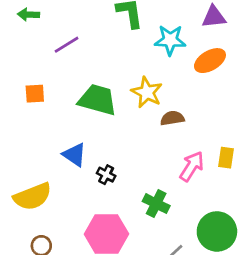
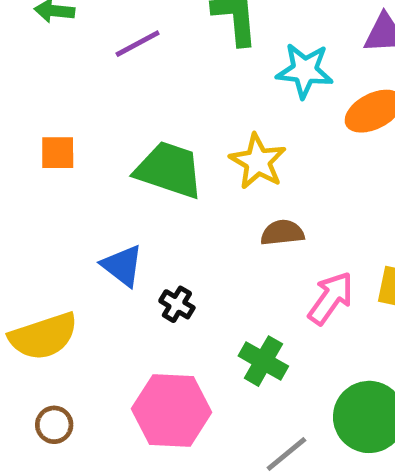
purple line: (67, 45) -> (138, 44), moved
brown semicircle: (172, 118) -> (282, 233), moved

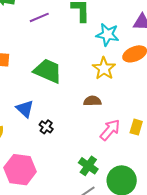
yellow star: (258, 161) -> (104, 68), moved
green cross: (263, 361) -> (88, 166), moved
pink hexagon: (172, 410) -> (20, 170), moved

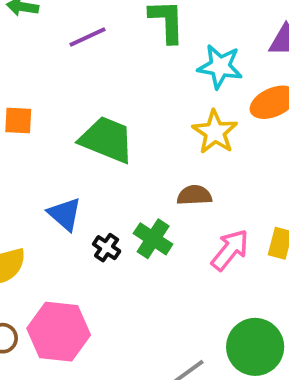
green cross: (88, 166) -> (153, 239), moved

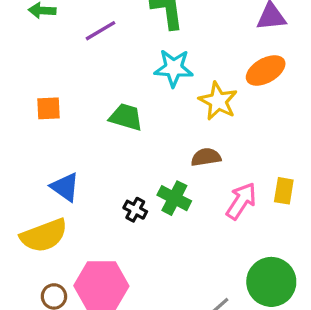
cyan star: (220, 67) -> (174, 68), moved
green trapezoid: (107, 140) -> (126, 117), size x0.7
blue triangle: (65, 214) -> (65, 187), moved

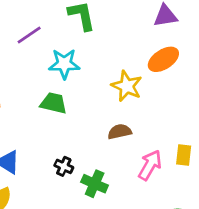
cyan star: (174, 68) -> (64, 64), moved
green cross: (174, 198) -> (95, 184), moved
black cross: (135, 210) -> (64, 166), moved

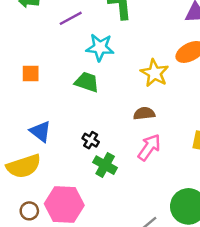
pink arrow: (150, 165) -> (149, 147), moved
green cross: (95, 184) -> (105, 165), moved

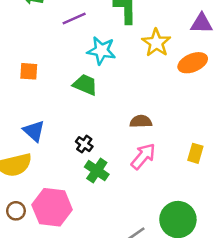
yellow star: (155, 73) -> (156, 43), moved

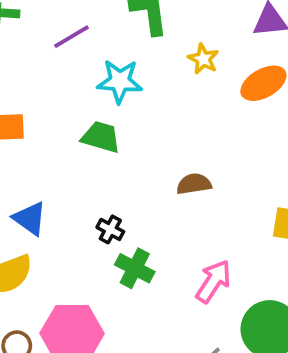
yellow star: (156, 43) -> (203, 59), size x0.7
pink arrow: (143, 156) -> (213, 281), moved

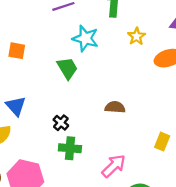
green trapezoid: (101, 137) -> (67, 68), turned 30
green cross: (135, 268) -> (70, 148), turned -35

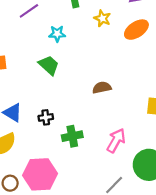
cyan star: (85, 38) -> (57, 34), size x0.7
black cross: (61, 123) -> (46, 117), moved, turned -32

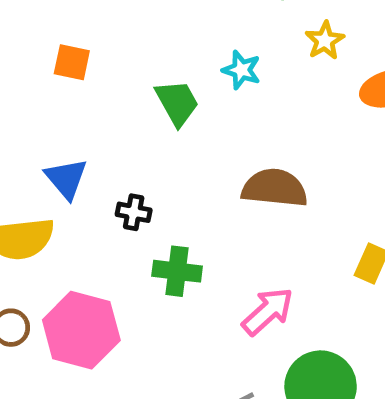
cyan star: (57, 34) -> (241, 70), moved
brown semicircle: (102, 88) -> (275, 188), size x1.5

